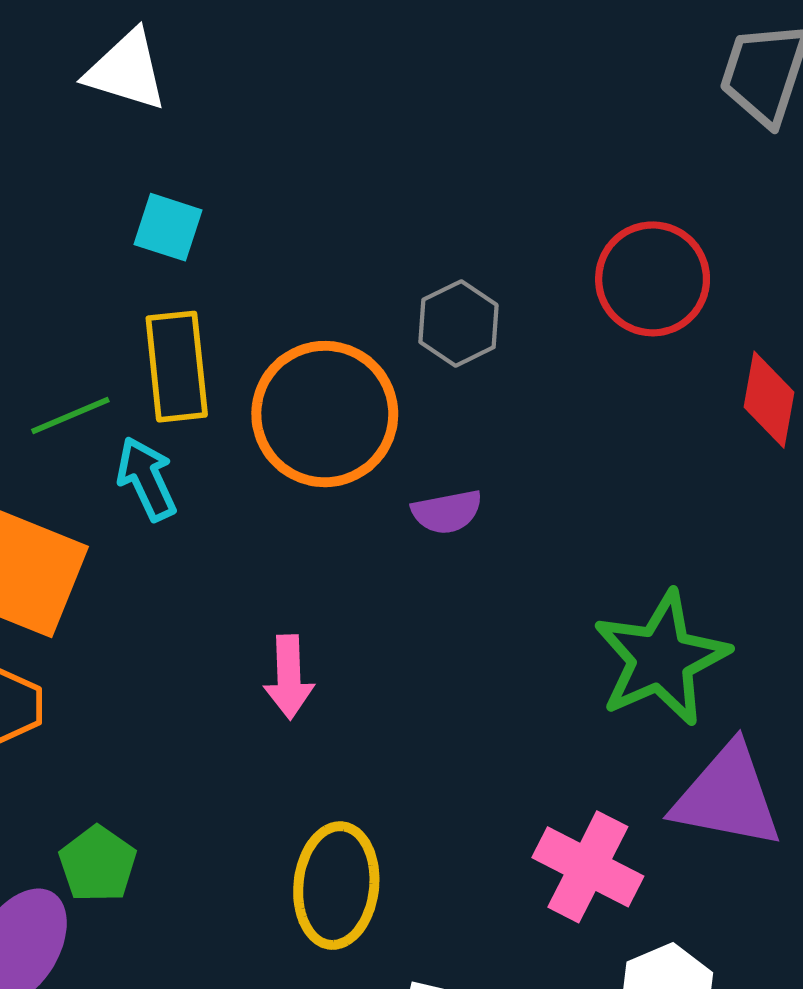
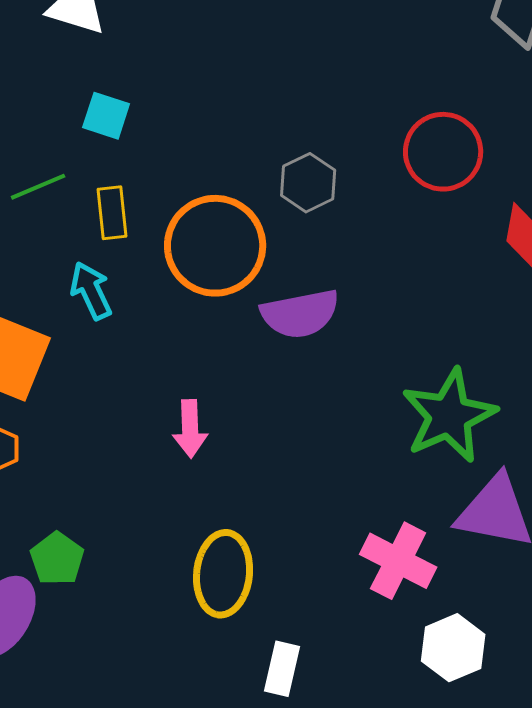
yellow rectangle: (177, 367) -> (112, 213), size x0.7
green line: (70, 415) -> (38, 187), moved
purple semicircle: (447, 512) -> (300, 314), size x1.6

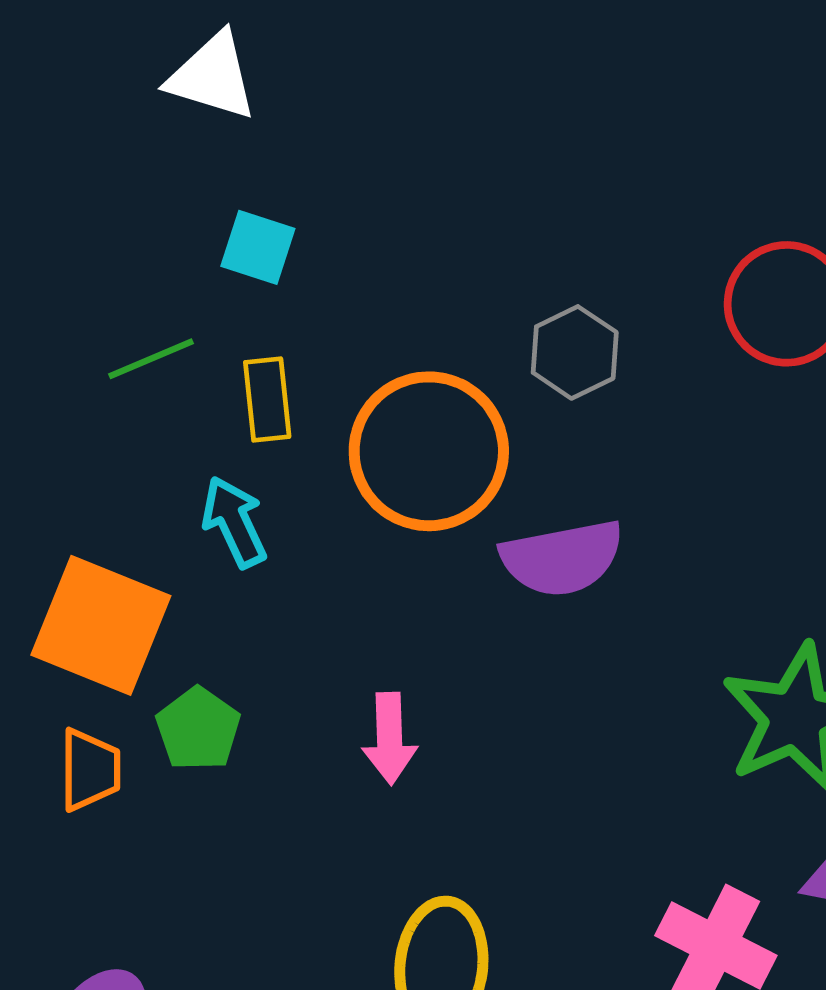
green pentagon: (57, 559) -> (198, 729), moved

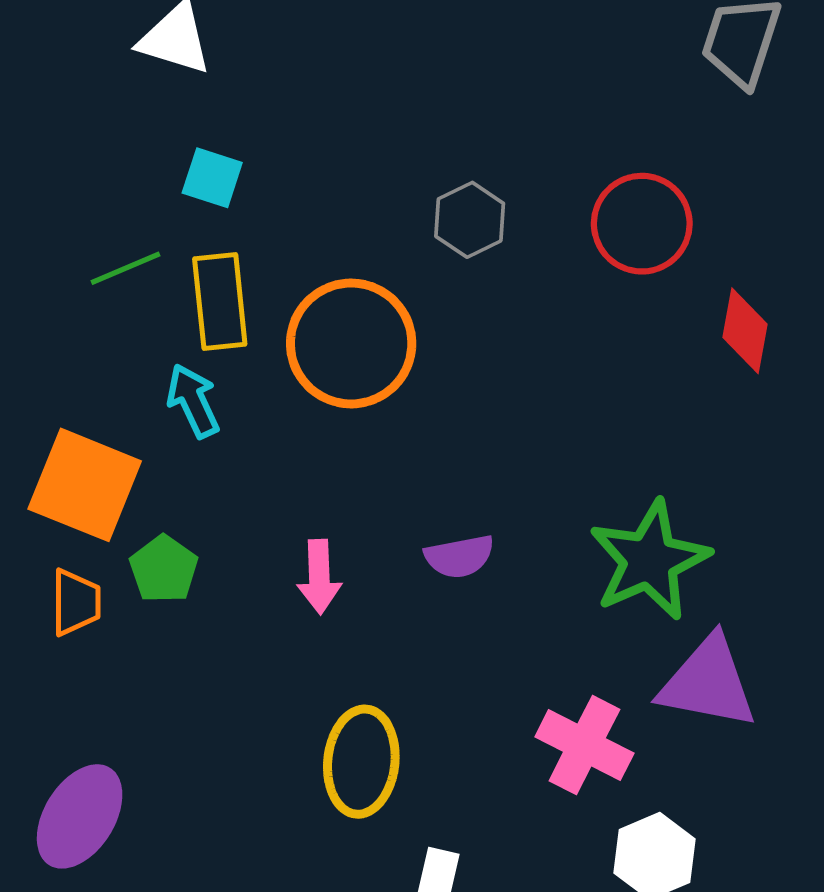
gray hexagon: (575, 352) -> (470, 220), moved
yellow rectangle: (267, 400) -> (220, 301), size x1.4
purple semicircle: (562, 558) -> (459, 556), moved, size x0.7

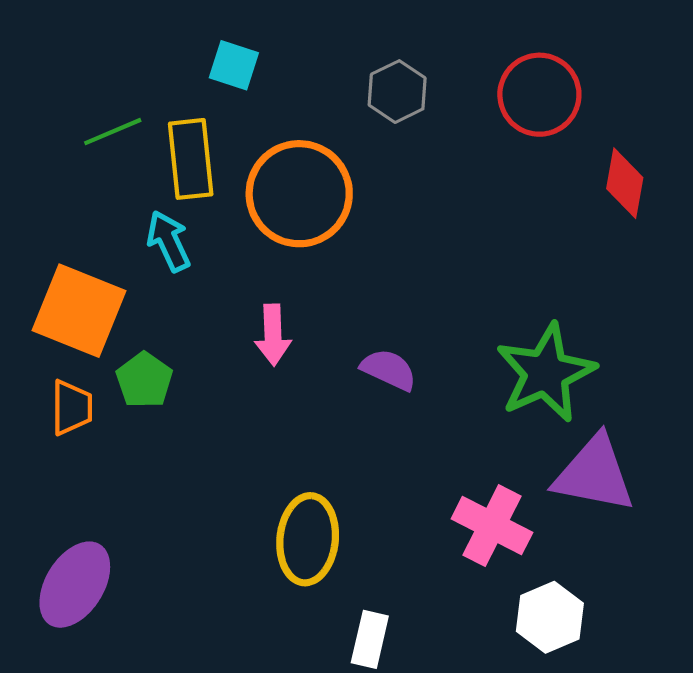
cyan square: (212, 178) -> (234, 65), moved
purple semicircle: (459, 556) -> (389, 370), turned -144
pink arrow: (319, 577) -> (273, 335), moved

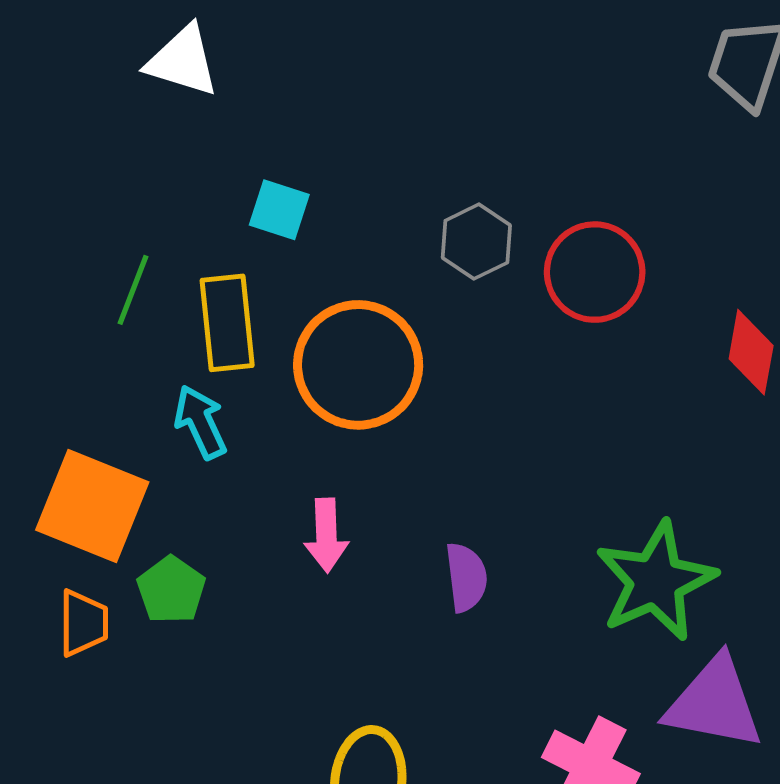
red circle: (539, 95) -> (595, 272), moved
green line: (113, 132) -> (133, 290), turned -46
purple semicircle: (389, 370) -> (466, 577), turned 58

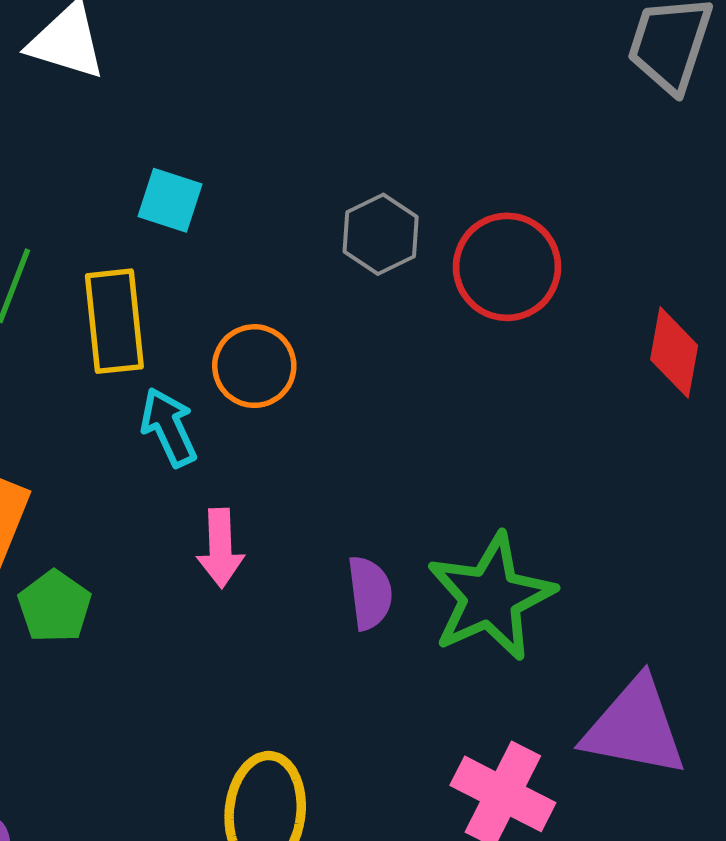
orange circle: (358, 365) -> (254, 366), size x0.6
cyan arrow: (200, 422) -> (169, 427), moved
green star: (656, 581) -> (491, 597), moved

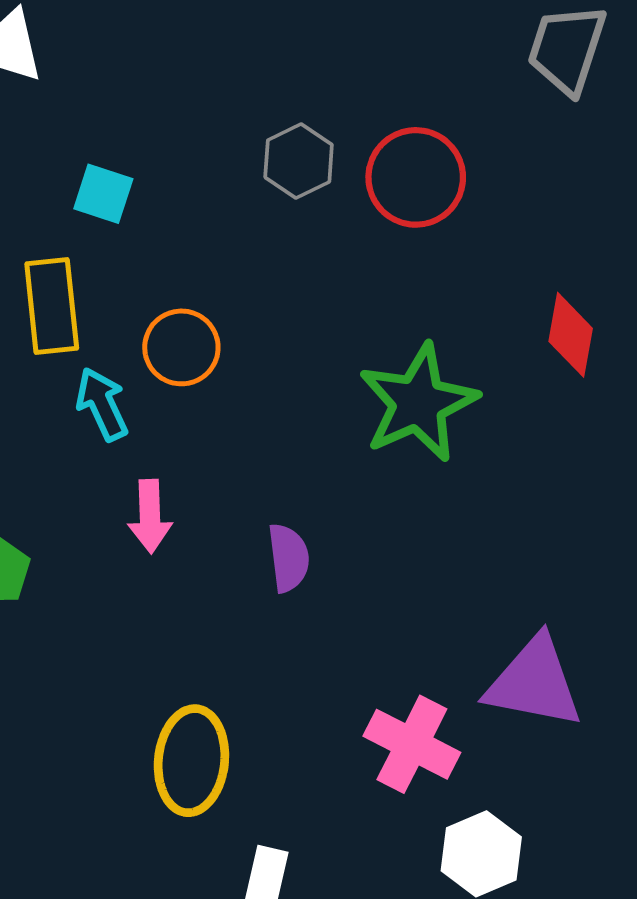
gray hexagon: (381, 234) -> (299, 161), moved
red circle: (507, 267) -> (416, 177), moved
green star: (491, 597) -> (418, 403), moved

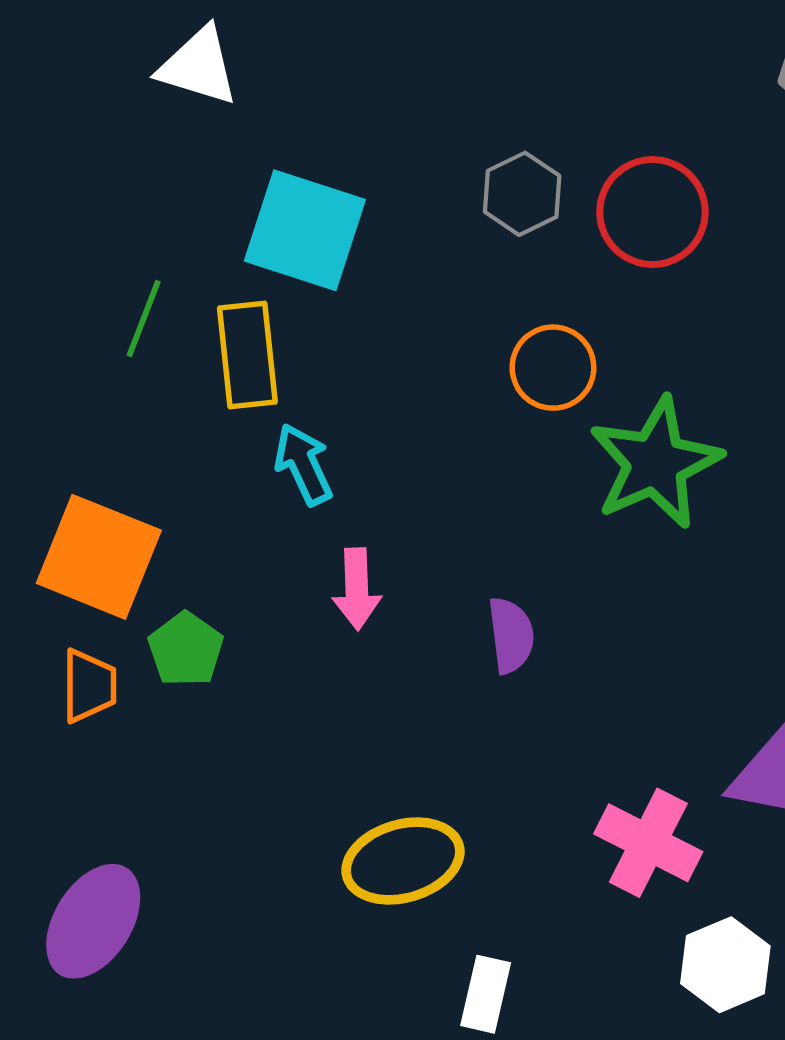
cyan square: (103, 194) -> (305, 230), size x1.8
orange circle: (181, 347) -> (553, 368), moved
yellow ellipse: (191, 761) -> (403, 861), turned 68

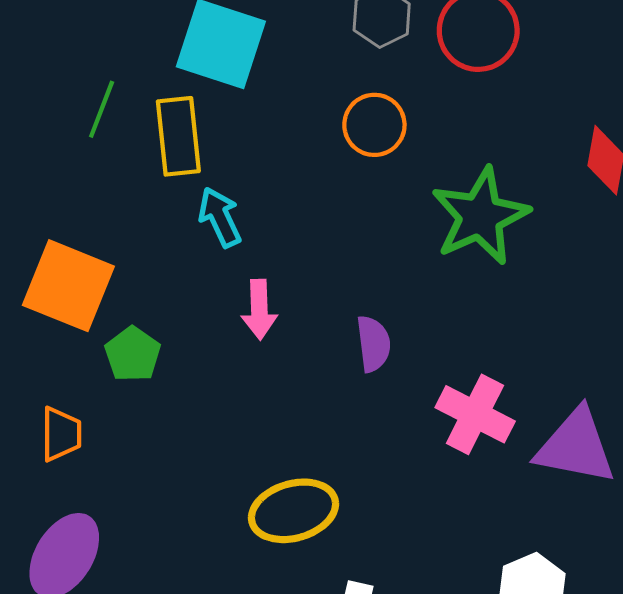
orange circle: (553, 368) -> (374, 125), moved
orange trapezoid: (89, 686) -> (61, 434), moved
pink cross: (648, 843) -> (475, 414), moved

